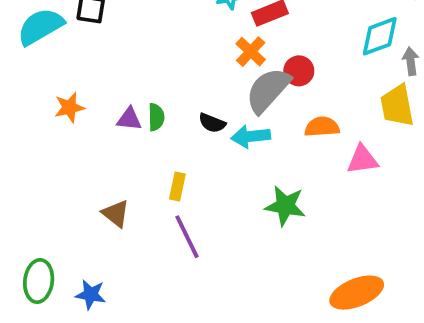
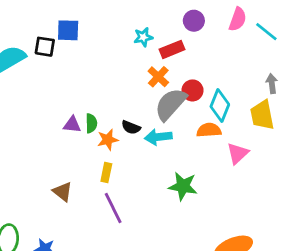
cyan diamond: (380, 36) -> (220, 105), moved, turned -48
orange star: (69, 108) -> (108, 140), moved
pink triangle: (362, 160) -> (238, 153), turned -35

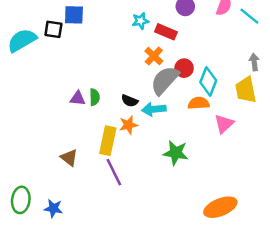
red rectangle: (172, 49) -> (166, 32), turned 45
orange star: (108, 140) -> (128, 125), moved
yellow rectangle: (106, 172) -> (108, 141), size x1.6

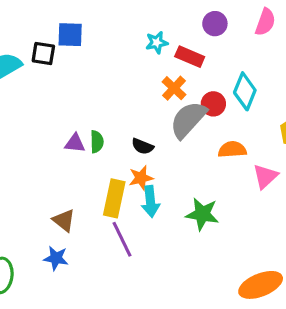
cyan diamond: (208, 81) -> (245, 91), moved
cyan arrow: (154, 109) -> (150, 201), moved, turned -90
blue star: (53, 208) -> (56, 258), moved

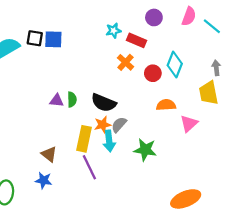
blue square: (70, 35) -> (53, 39), moved
gray semicircle: (188, 120) -> (119, 125), moved, size x0.6
black semicircle: (143, 146) -> (104, 103), size x1.6

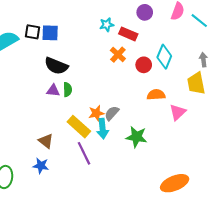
black semicircle: (104, 103) -> (56, 66), moved
yellow rectangle: (84, 139) -> (79, 127), turned -60

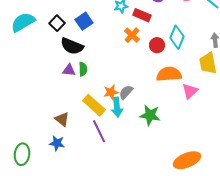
black square: (33, 32) -> (57, 23), moved, turned 35
blue square: (50, 33) -> (84, 21), moved, turned -36
orange semicircle: (156, 95) -> (169, 74), size x1.4

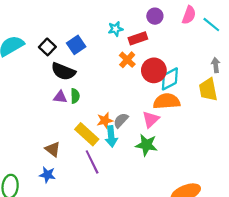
red rectangle: (142, 15) -> (138, 38), turned -42
cyan diamond: (177, 37) -> (170, 79), moved, turned 40
red circle: (157, 45) -> (154, 70), size x1.5
pink triangle: (190, 91) -> (151, 119), moved

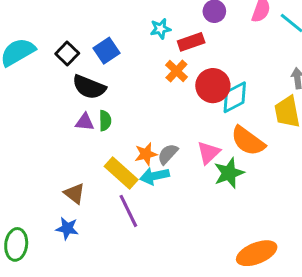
orange semicircle: (167, 101) -> (248, 141), moved, turned -140
cyan arrow: (111, 136) -> (155, 176), turned 84
green star: (146, 145) -> (229, 173), moved, turned -30

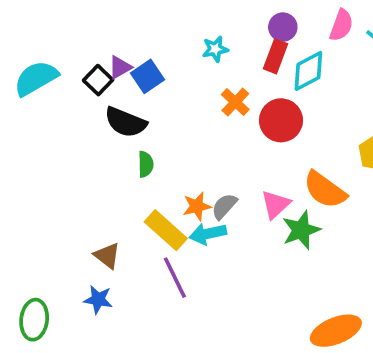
red rectangle: (191, 42) -> (276, 56), moved, turned -50
cyan diamond: (235, 97) -> (308, 71), moved
purple triangle: (85, 122) -> (120, 67), moved, turned -36

